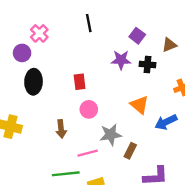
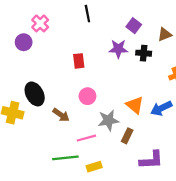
black ellipse: (34, 82) -> (35, 94), moved, turned -30
red rectangle: (80, 82) -> (79, 61), moved
orange triangle: (139, 105) -> (135, 105), moved
brown arrow: (61, 129) -> (61, 115), turned -49

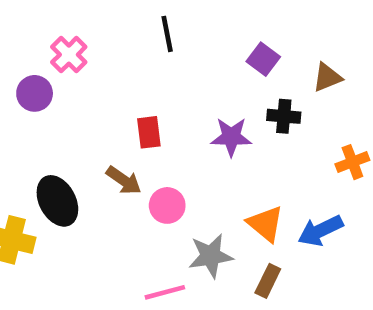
purple star: (118, 49) -> (231, 137), moved
brown arrow: (61, 115) -> (124, 180), moved
brown rectangle: (127, 136) -> (268, 281), moved

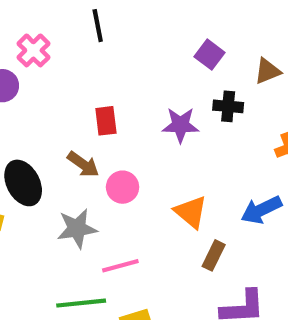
black line: (167, 34) -> (98, 26), moved
orange triangle: (266, 224) -> (191, 212), moved
gray star: (211, 256) -> (77, 229), moved

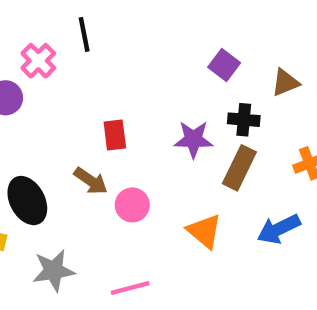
black line: (98, 26) -> (84, 34), moved
gray star: (77, 229) -> (54, 271), moved
brown rectangle: (214, 255) -> (239, 168), moved, size x1.4

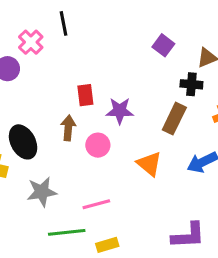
black cross: (244, 120) -> (191, 84), moved
purple star: (193, 139) -> (120, 111), moved
brown arrow: (91, 181) -> (68, 128), turned -120

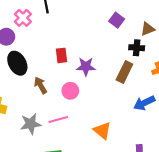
brown arrow: (68, 128) -> (41, 85), moved, turned -35
black ellipse: (23, 142) -> (17, 63), moved
orange triangle: (149, 164) -> (102, 131), moved
pink line: (96, 204) -> (58, 119), moved

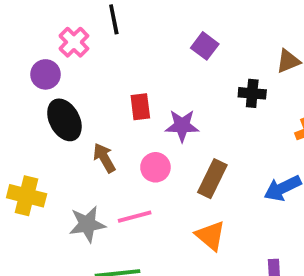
purple square: (117, 20) -> (205, 46), moved
black cross: (137, 48) -> (252, 93), moved
brown rectangle: (124, 72) -> (212, 179), moved

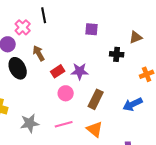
purple square: (205, 46) -> (92, 29), turned -32
red rectangle: (140, 107) -> (58, 71), moved, turned 64
brown arrow: (104, 158) -> (39, 53), moved
pink line: (135, 217) -> (64, 124), moved

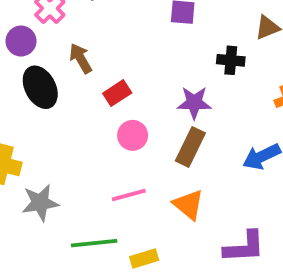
purple star: (80, 71) -> (194, 103), moved
gray star: (30, 123) -> (40, 203), moved

